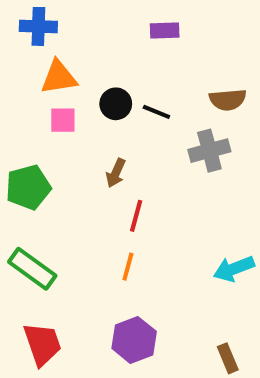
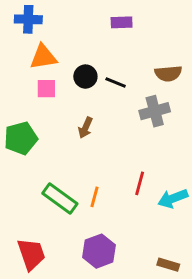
red line: (136, 216) -> (140, 183), moved
green rectangle: (32, 269) -> (60, 198), moved
brown rectangle: (228, 358) -> (168, 265), turned -50

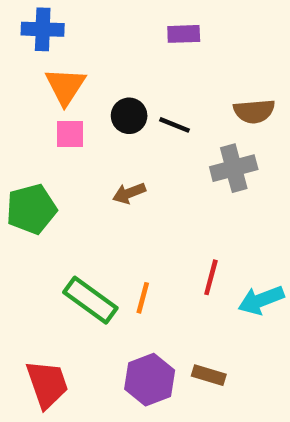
orange triangle: (43, 57) -> (65, 86), turned -48
brown arrow: (85, 128) -> (129, 193), turned 45
brown rectangle: (168, 265) -> (209, 375), moved

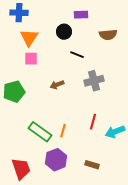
brown semicircle: (254, 111) -> (108, 35), moved
black circle: (129, 116) -> (64, 32), moved
gray cross: (234, 168) -> (94, 81), moved
purple hexagon: (150, 380) -> (56, 160), moved

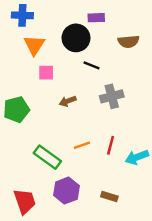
black circle: (64, 32) -> (76, 38), size x1.5
pink square: (31, 59) -> (46, 73), moved
orange line: (63, 131) -> (82, 145), moved, turned 56

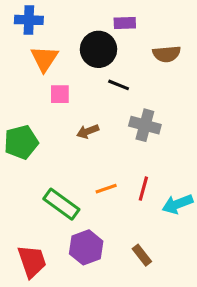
gray cross: (112, 96) -> (145, 125), turned 30
brown rectangle: (109, 197) -> (142, 255), turned 35

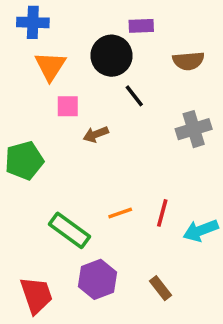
black line: (119, 85) -> (134, 96), turned 30
gray cross: (145, 125) -> (194, 129), moved, turned -32
brown arrow: (88, 131) -> (96, 134), moved

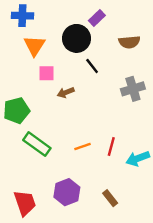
purple rectangle: (141, 26) -> (97, 18), turned -42
green rectangle: (70, 230) -> (37, 144), moved

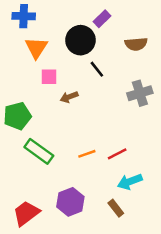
red line: (111, 147) -> (117, 154), turned 48
cyan arrow: (138, 159) -> (130, 182), moved
red trapezoid: (25, 203) -> (26, 213), turned -108

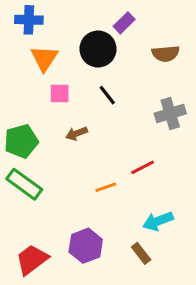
black line: (97, 69) -> (107, 95), moved
brown arrow: (69, 97) -> (76, 134), moved
green rectangle: (39, 151) -> (24, 184), moved
red line: (117, 154) -> (143, 167), moved

